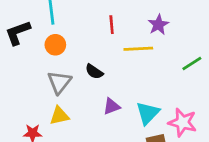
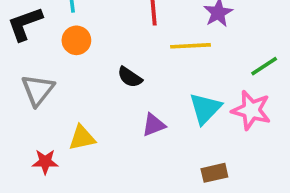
gray triangle: (59, 82) -> (38, 90), moved
cyan triangle: (148, 113) -> (205, 108), moved
pink star: (183, 122) -> (251, 110), moved

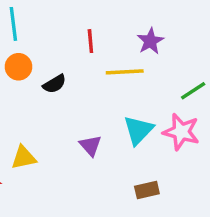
black semicircle: (130, 77) -> (54, 84), moved, turned -65
purple triangle: (154, 125) -> (90, 146), turned -50

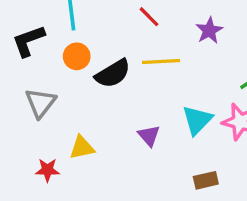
red line: (90, 41) -> (149, 17), moved, turned -40
yellow line: (125, 72) -> (161, 61), moved
black semicircle: (54, 84) -> (113, 74), size x1.5

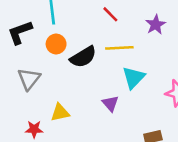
cyan triangle: (197, 120) -> (134, 78), moved

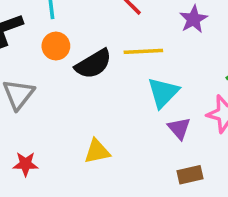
purple triangle: (110, 103) -> (179, 128), moved
yellow triangle: (60, 112) -> (97, 151), moved

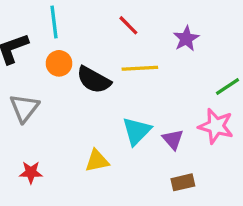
black semicircle: (93, 64) -> (94, 80), turned 60
cyan triangle: (163, 92) -> (137, 131), moved

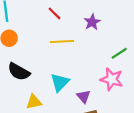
black semicircle: (94, 80) -> (19, 72), moved
purple triangle: (173, 139) -> (84, 96), moved

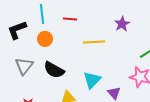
red line: (54, 13) -> (70, 19), moved, turned -40

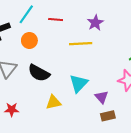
cyan line: (42, 14) -> (26, 14), turned 42
purple star: (122, 24) -> (95, 23), moved

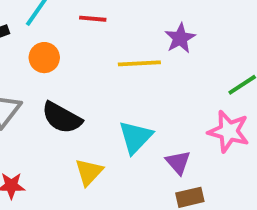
purple star: (95, 23) -> (180, 38), moved
yellow triangle: (53, 102) -> (89, 172), turned -35

